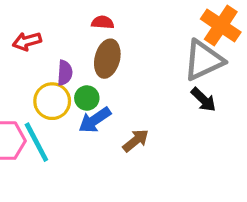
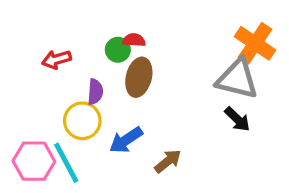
gray triangle: (203, 60) -> (237, 79), turned 39
green circle: (87, 98) -> (118, 50), moved

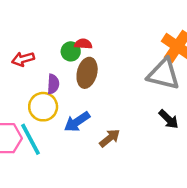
black arrow: (237, 119) -> (169, 119), moved

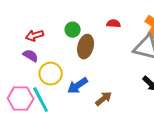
red semicircle: (83, 44) -> (114, 24), moved
purple semicircle: (53, 84) -> (31, 56), moved, turned -63

